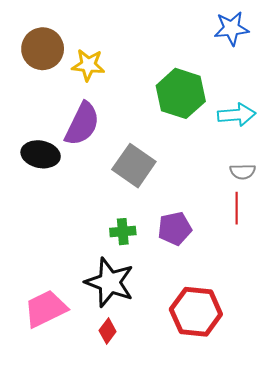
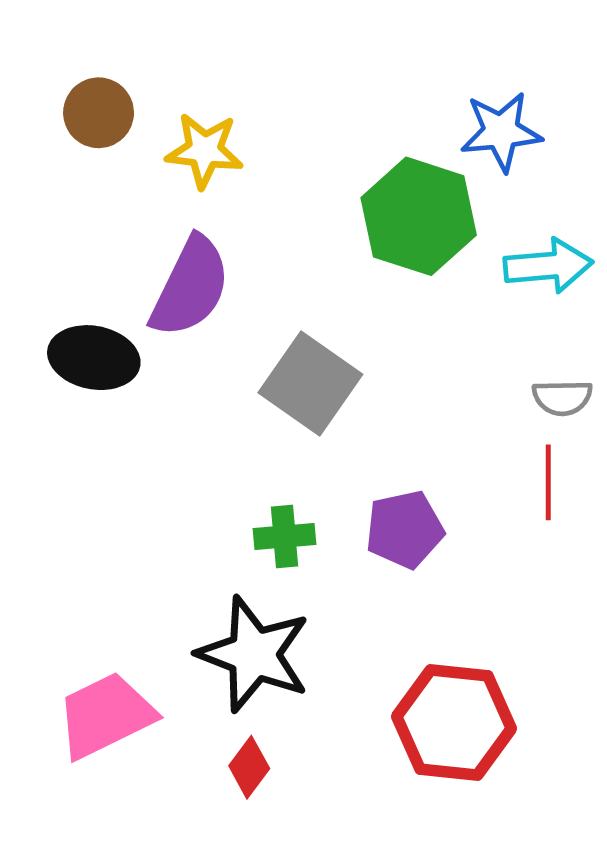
blue star: (231, 28) -> (501, 132), moved
brown circle: (43, 49) -> (99, 113), size x0.7

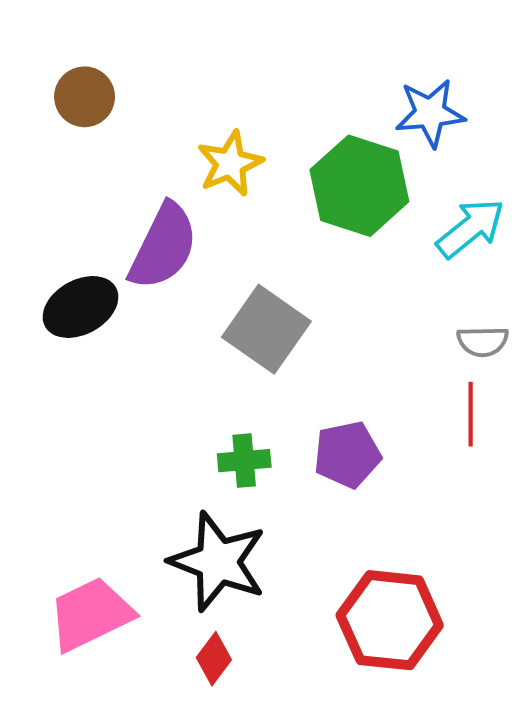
yellow star: (204, 150) -> (230, 164), moved, turned -30
cyan arrow: (548, 266) -> (471, 228), turned -34
black ellipse: (94, 358) -> (80, 307), turned -40

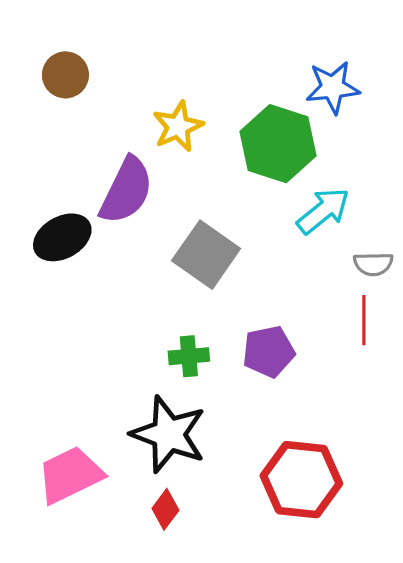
cyan arrow: (471, 228) -> (323, 211), moved

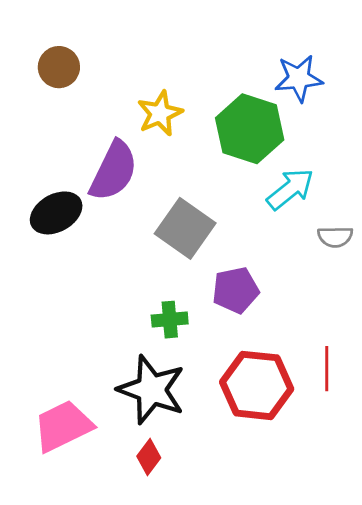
red line: (364, 320) -> (327, 369), moved
purple pentagon: (269, 351) -> (236, 290), moved
red hexagon: (301, 480) -> (257, 385), moved

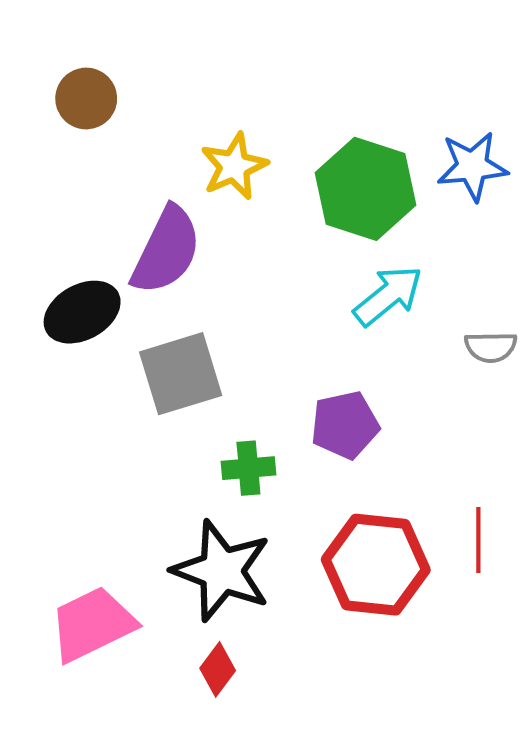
blue star: (299, 78) -> (472, 166), moved
cyan arrow: (290, 189) -> (388, 296), moved
gray square: (185, 228) -> (181, 374), moved, turned 38

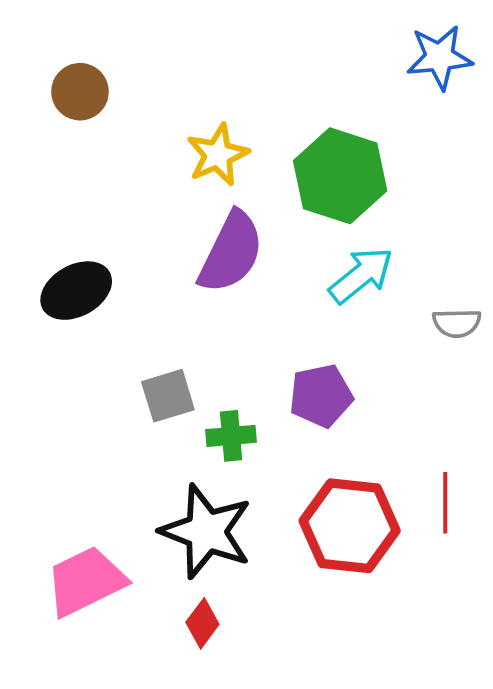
blue star: (472, 166) -> (440, 57), moved
purple semicircle: (166, 250) -> (231, 252), moved
gray square: (181, 374) -> (168, 396), moved, size x0.7

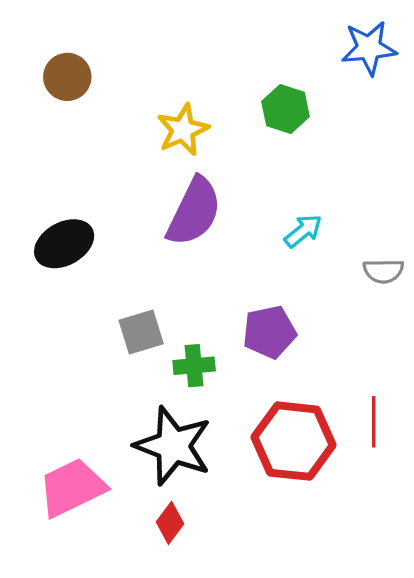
green hexagon: (340, 176) -> (286, 109), moved, size x0.6
cyan arrow: (361, 275) -> (303, 231), size x0.7

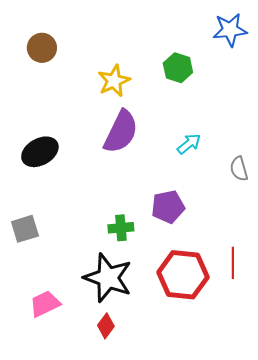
gray semicircle: (383, 271) -> (239, 169), turned 75
gray square: (141, 332) -> (25, 229), moved
pink trapezoid: (72, 488) -> (45, 304), size x0.7

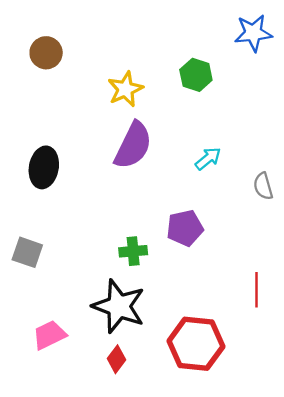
black ellipse: (40, 152) -> (44, 167), turned -51
gray square: (25, 229) -> (27, 252), turned 36
red hexagon: (183, 275) -> (196, 344), moved

